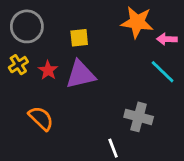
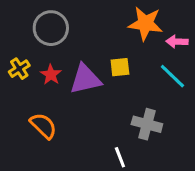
gray circle: (27, 26) -> (51, 28), moved
yellow square: (79, 38) -> (120, 67), moved

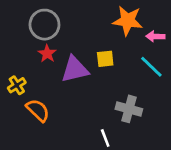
yellow cross: (19, 69) -> (17, 85), moved
red star: (51, 75) -> (47, 54), moved

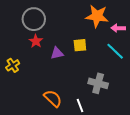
purple triangle: (75, 69) -> (57, 53), size x0.6
orange semicircle: (38, 110) -> (53, 98), moved

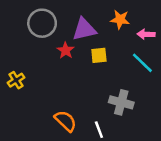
orange star: (97, 16) -> (120, 19), size x0.7
red star: (36, 41) -> (66, 50), moved
purple triangle: (57, 53) -> (84, 29), moved, size x1.5

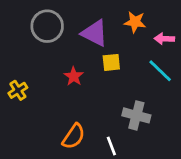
purple triangle: (84, 29) -> (95, 33), turned 40
red star: (66, 50) -> (74, 76), moved
orange semicircle: (66, 121) -> (74, 136), turned 80

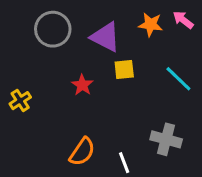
pink arrow: (164, 39) -> (183, 20), moved, turned 36
gray cross: (136, 115) -> (166, 139), moved

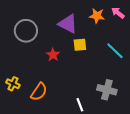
gray circle: (53, 29) -> (26, 31), moved
yellow cross: (20, 101) -> (13, 84), moved, turned -32
orange semicircle: (82, 152) -> (39, 92), moved

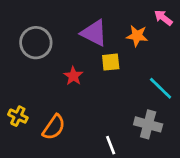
orange star: (97, 16) -> (137, 36), moved
cyan line: (115, 51) -> (161, 88), moved

